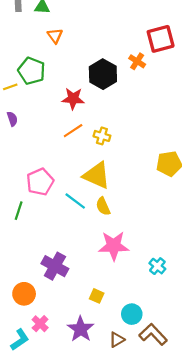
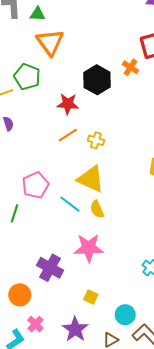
orange triangle: (55, 36) -> (50, 42), size x1.8
pink star: (114, 246) -> (89, 248), moved

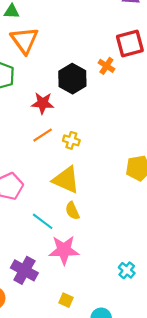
cyan line: (70, 204) -> (43, 221), moved

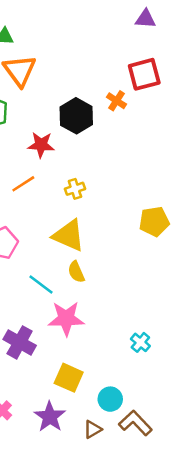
orange line: (43, 135) -> (23, 184), moved
yellow cross: (71, 140) -> (75, 189), turned -35
yellow square: (66, 300) -> (69, 378), size x1.6

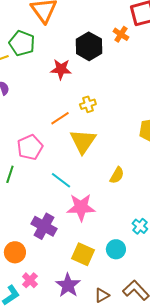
orange line: (23, 184) -> (60, 118), moved
yellow triangle: (69, 235) -> (83, 141), turned 40
yellow semicircle: (76, 272) -> (117, 175), moved, turned -126
cyan circle: (110, 399) -> (116, 249), moved

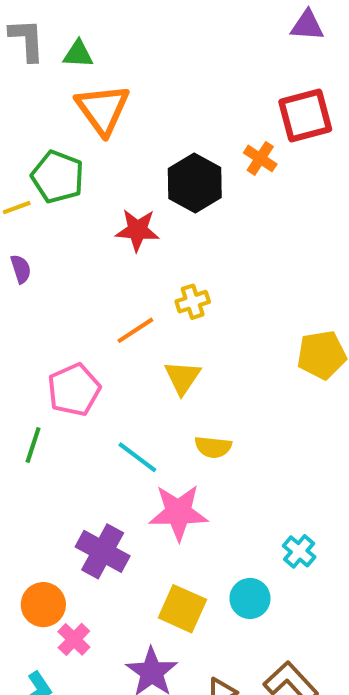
yellow triangle: (83, 141) -> (182, 377), size x0.7
yellow semicircle: (117, 175) -> (213, 447), moved, turned 66
pink cross: (30, 280) -> (74, 639), moved

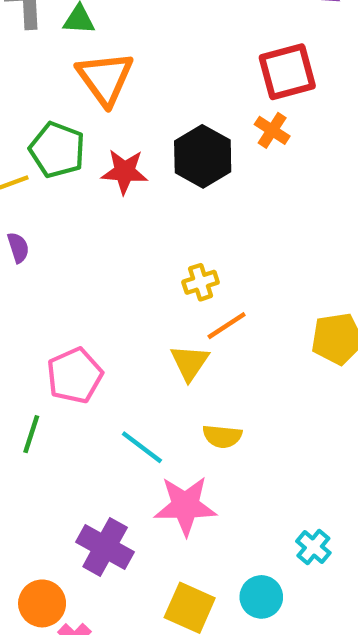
red square: (305, 115) -> (287, 72), moved
red star: (137, 230) -> (125, 172), moved
orange line: (135, 330) -> (227, 326), moved

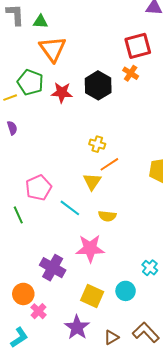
yellow cross: (201, 282) -> (97, 144), turned 35
green line: (31, 434) -> (18, 215), turned -42
cyan line: (142, 447) -> (70, 208), moved

